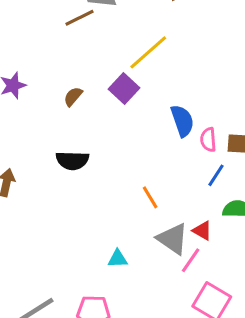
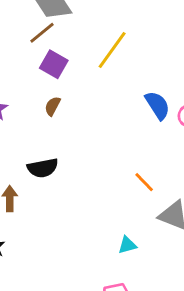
purple square: (124, 88) -> (54, 64), moved
black semicircle: (72, 160) -> (43, 168), moved

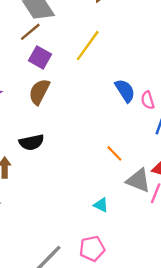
brown semicircle: (53, 106) -> (39, 92), size x1.6
cyan triangle: (127, 245) -> (101, 205), turned 42

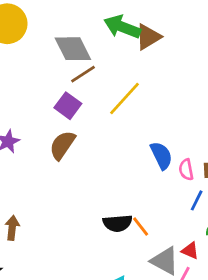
brown line: (30, 32) -> (83, 74), moved
black semicircle: (31, 142) -> (118, 223), moved

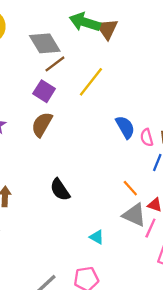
brown triangle: (148, 37) -> (107, 29), turned -30
black semicircle: (118, 223) -> (60, 190), moved, turned 65
orange line: (141, 227) -> (130, 188), moved

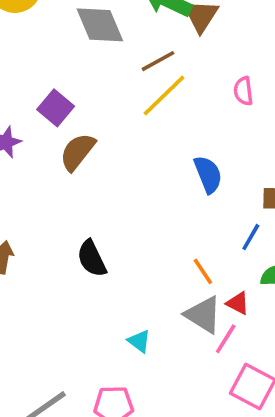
brown line: (55, 64) -> (158, 61), moved
purple square: (44, 91) -> (56, 108), moved
pink semicircle: (147, 137) -> (243, 91), moved

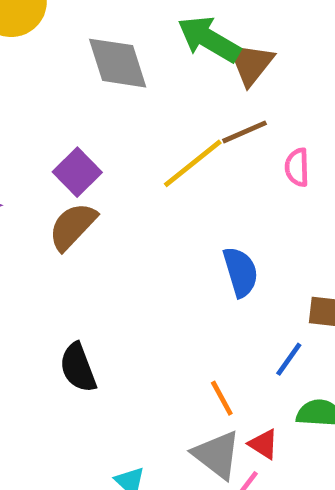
brown line: (158, 61) -> (244, 132), moved
purple square: (56, 108) -> (77, 172), moved

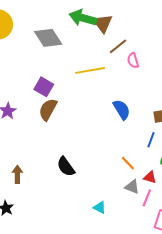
brown line: (244, 132) -> (118, 46), moved
yellow line: (193, 163) -> (90, 70), turned 44
gray triangle: (217, 455) -> (132, 187), size x0.7

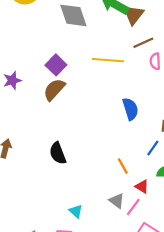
gray triangle: (132, 187) -> (117, 201), moved
cyan triangle: (100, 207) -> (76, 211), moved

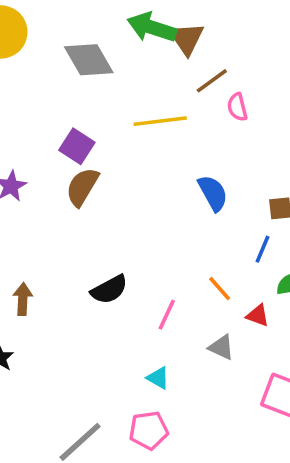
black semicircle: (58, 153) -> (109, 290), turned -85
pink line: (133, 207) -> (167, 315), moved

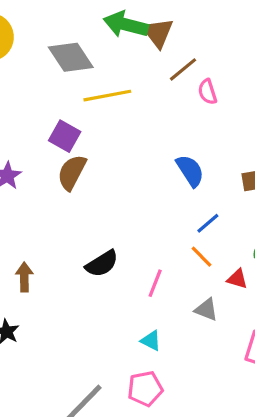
yellow line: (160, 121) -> (107, 96), moved
blue line: (262, 249) -> (208, 223), moved, turned 30

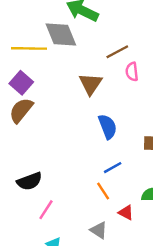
brown triangle: (158, 33) -> (91, 84), moved
gray diamond: (71, 57) -> (61, 35), moved
yellow line: (107, 96) -> (29, 48), moved
pink line: (155, 283) -> (46, 210), moved

